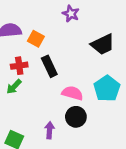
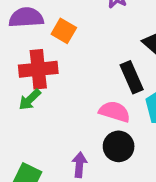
red cross: (19, 66) -> (38, 69), size x1.5
black rectangle: (49, 66) -> (132, 77), moved

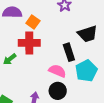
red cross: (38, 69) -> (29, 43), moved

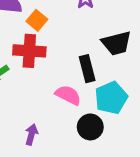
black circle: (58, 91) -> (90, 127), moved

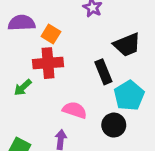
pink semicircle: (68, 95) -> (75, 110), moved

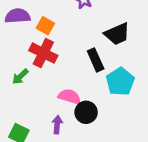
red cross: (48, 63) -> (43, 53), turned 32
black circle: (114, 125) -> (86, 112), moved

